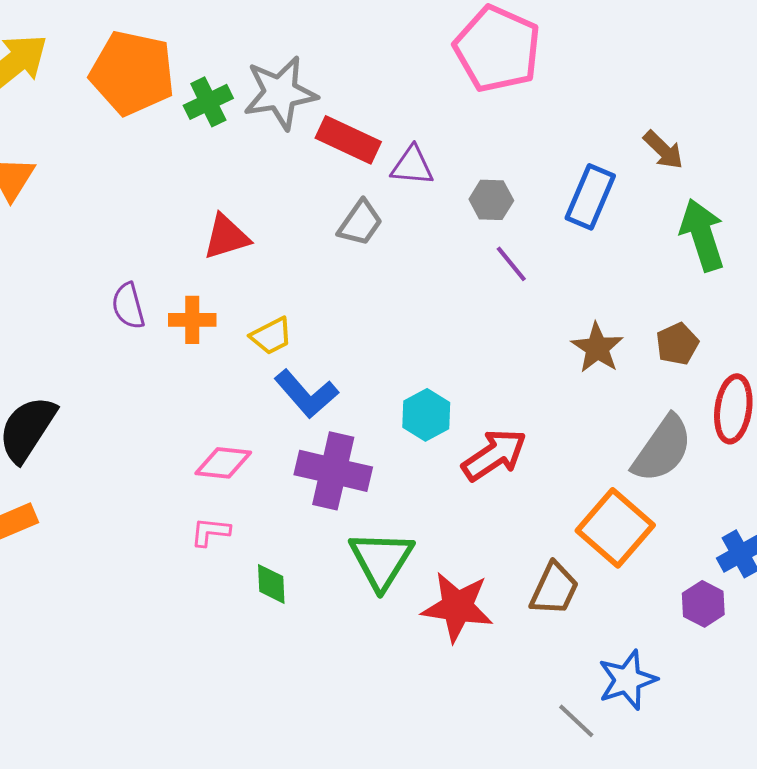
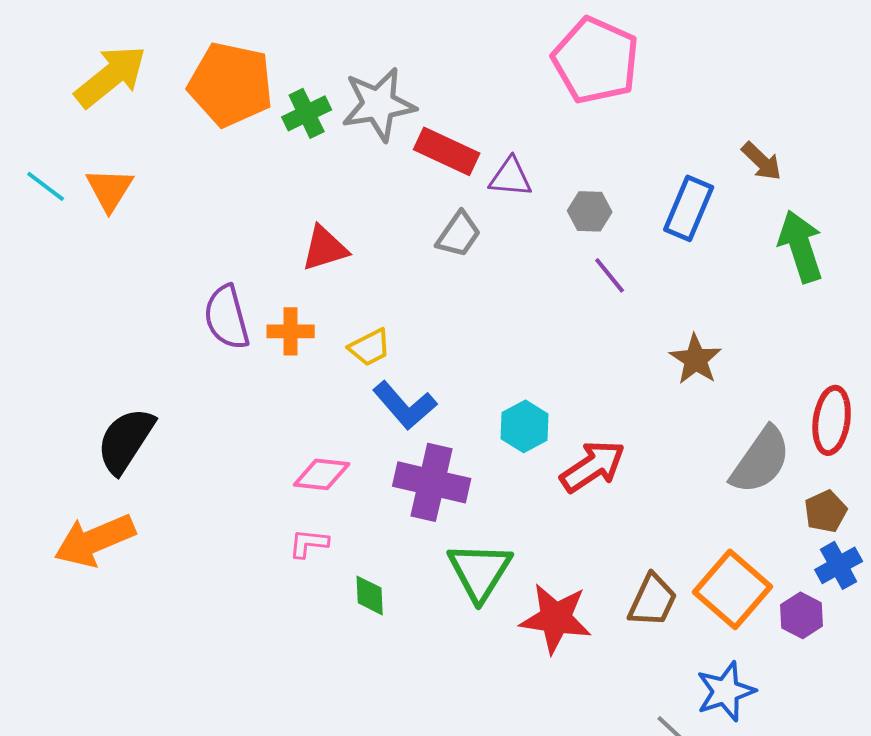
purple semicircle: (128, 306) -> (227, 317), size x1.4
brown pentagon: (677, 344) -> (826, 511), moved
orange square: (615, 528) -> (733, 589), moved

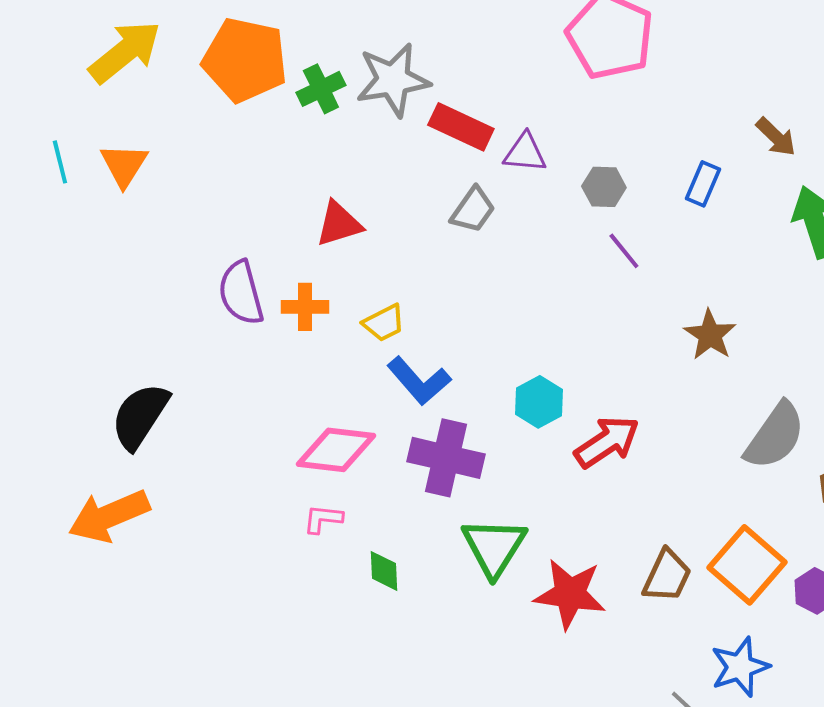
cyan line: (46, 186) -> (60, 162), turned 39
blue rectangle: (689, 208) -> (703, 184), size x0.7
pink diamond: (322, 474) -> (336, 450), size x1.4

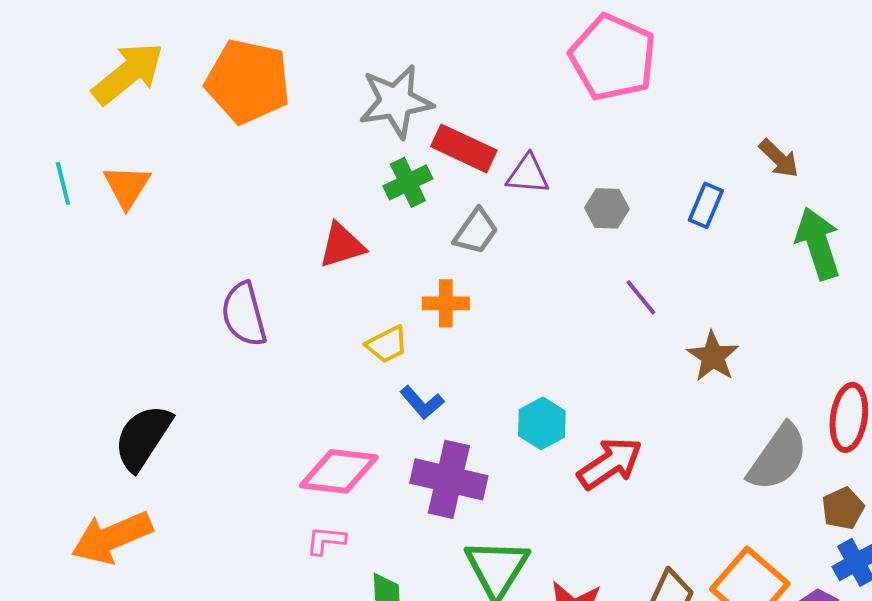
green cross: (321, 89) -> (408, 182), moved
purple line: (624, 251) -> (641, 297), moved
orange cross: (305, 307) -> (446, 303), moved
blue L-shape: (419, 381) -> (422, 402), size x0.7

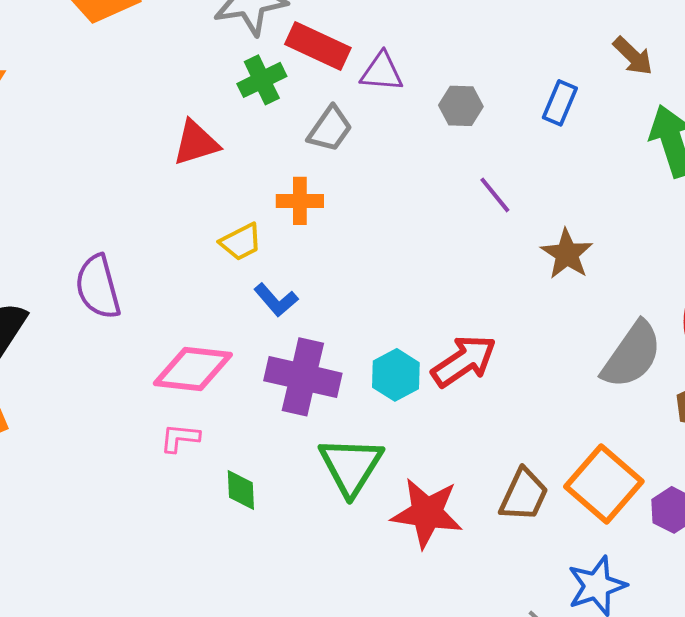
purple semicircle: (244, 314) -> (98, 287), moved
cyan hexagon: (542, 423) -> (396, 375), moved

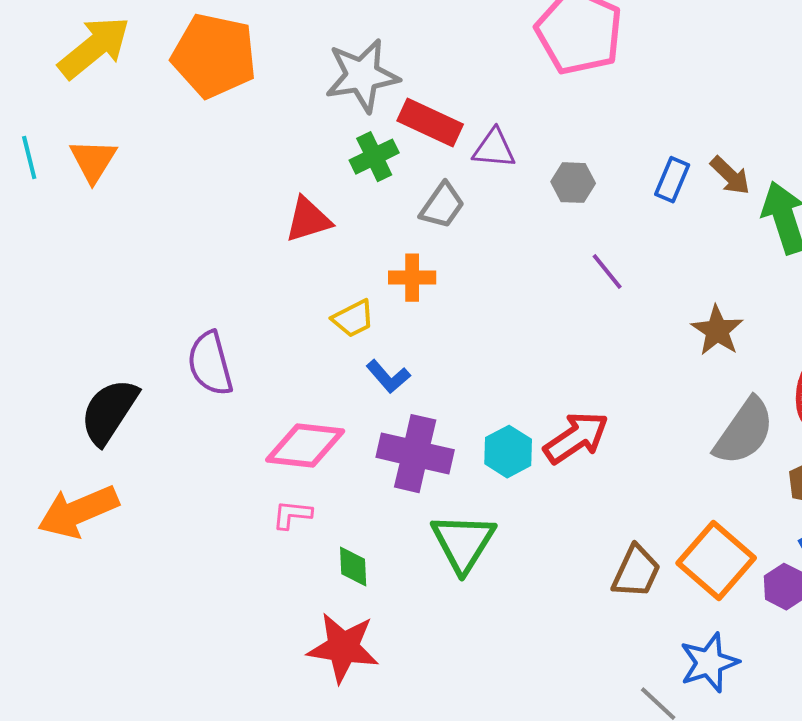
brown arrow: (633, 56) -> (730, 176), moved
brown star: (567, 254) -> (717, 331), moved
red star: (427, 513) -> (343, 648), moved

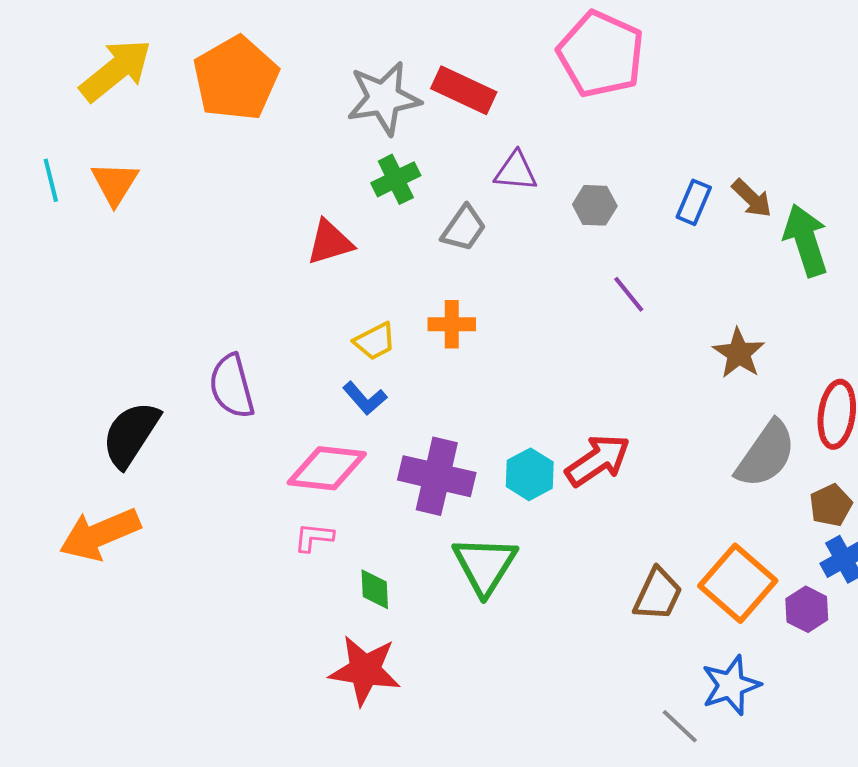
orange pentagon: (214, 56) -> (236, 78), turned 30
red rectangle: (430, 123) -> (464, 90), moved
orange cross: (412, 278) -> (452, 324), moved
blue L-shape: (388, 377) -> (365, 398), moved

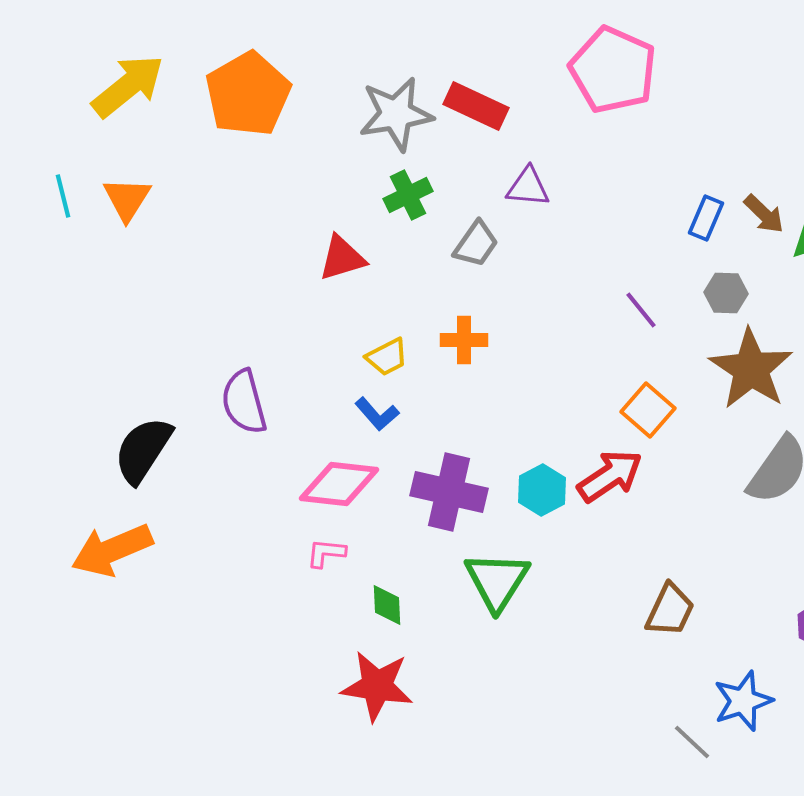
gray hexagon: (595, 205) -> (726, 293), moved
brown star: (739, 353) -> (751, 369), size x1.6
orange square: (738, 583) -> (648, 410), moved, size x0.7

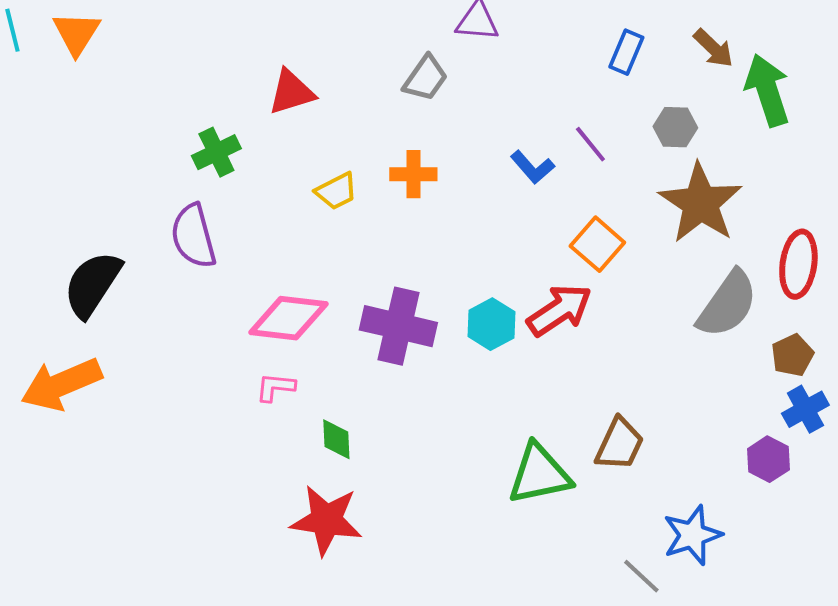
green cross: (408, 195) -> (216, 152), moved
blue rectangle: (706, 218) -> (626, 52), moved
blue L-shape: (377, 414) -> (532, 167), moved
green triangle: (497, 581) -> (539, 474), moved, turned 46

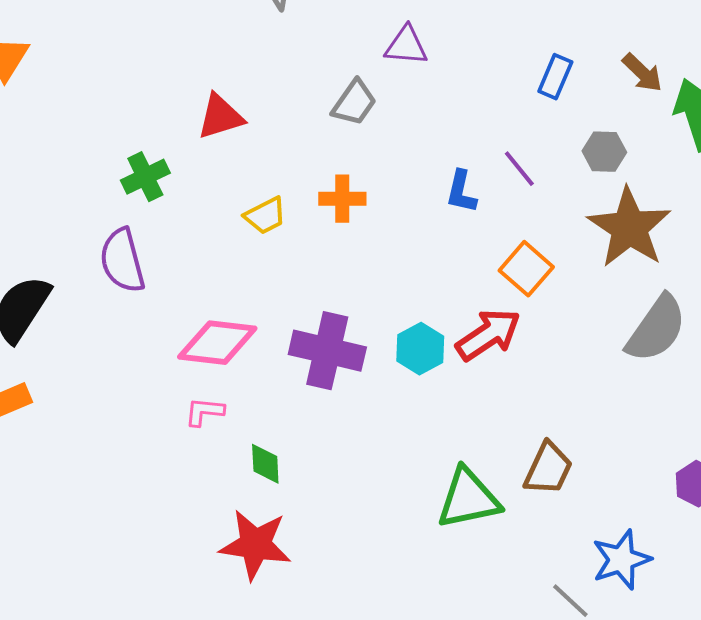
blue L-shape: (532, 167) -> (461, 192), turned 54

